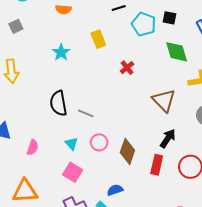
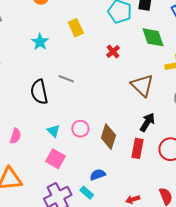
red cross: (127, 68) -> (113, 52), moved
gray line: (86, 113) -> (66, 79), moved

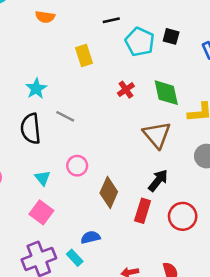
green diamond: (153, 37) -> (166, 93), moved
cyan star: (40, 42) -> (36, 89), moved
pink circle: (80, 129) -> (77, 166), moved

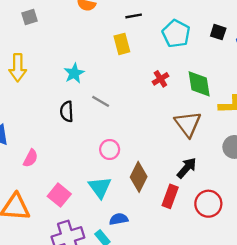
black line: (111, 20) -> (134, 16), moved
black square: (171, 36) -> (218, 32), moved
black semicircle: (31, 129) -> (67, 111), size x0.7
cyan triangle: (43, 178) -> (100, 187), moved, size x1.5
pink square: (41, 212) -> (59, 195), moved

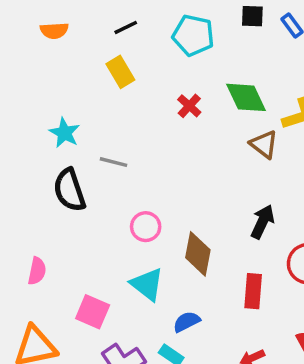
black semicircle: (67, 111) -> (69, 190), size x1.4
brown triangle: (188, 124) -> (264, 144), moved, size x0.7
red rectangle: (170, 196) -> (253, 291), moved

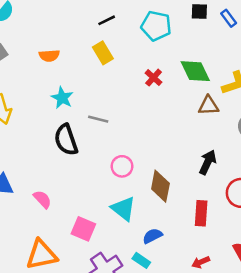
orange semicircle: (54, 31) -> (49, 56), moved
brown triangle: (264, 144) -> (208, 106), turned -40
pink semicircle: (37, 271) -> (42, 199), turned -54

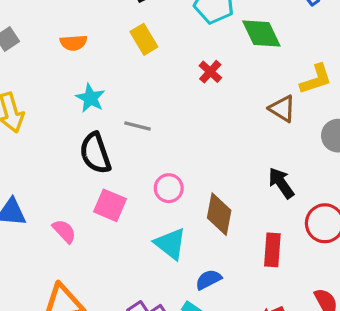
green diamond: (195, 71) -> (261, 33), moved
brown triangle: (208, 106) -> (282, 109), turned 35
black arrow: (208, 162) -> (281, 183), turned -60
pink square: (83, 229) -> (110, 205), moved

